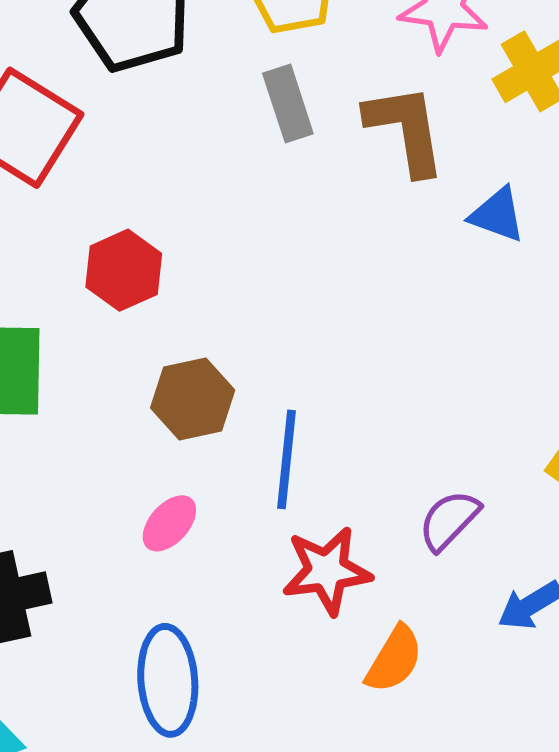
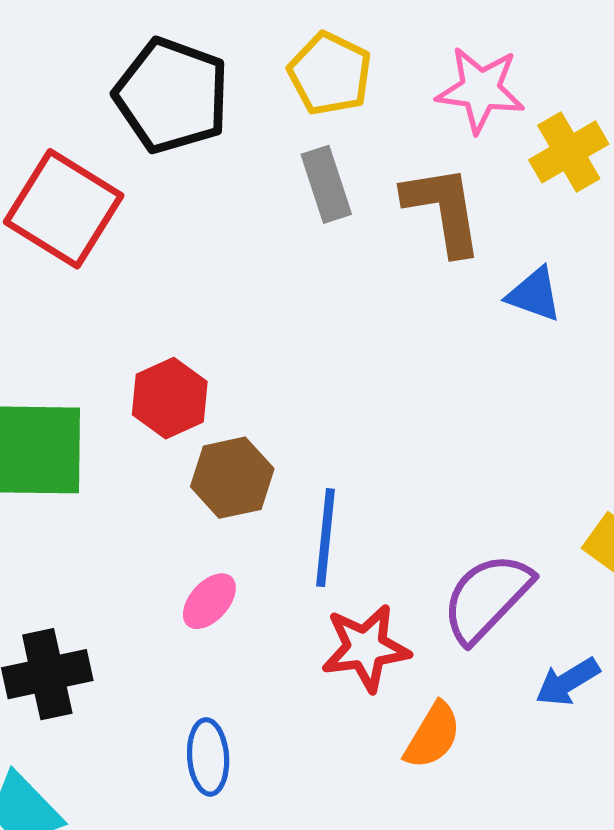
red hexagon: (124, 270) -> (170, 398), moved
purple semicircle: (449, 520) -> (487, 598), size x1.5
blue ellipse: (168, 680) -> (208, 757), size x0.7

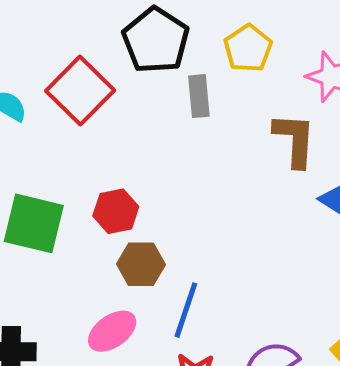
gray rectangle: (326, 184) -> (199, 96), moved
pink ellipse: (209, 601) -> (112, 331), size x1.4

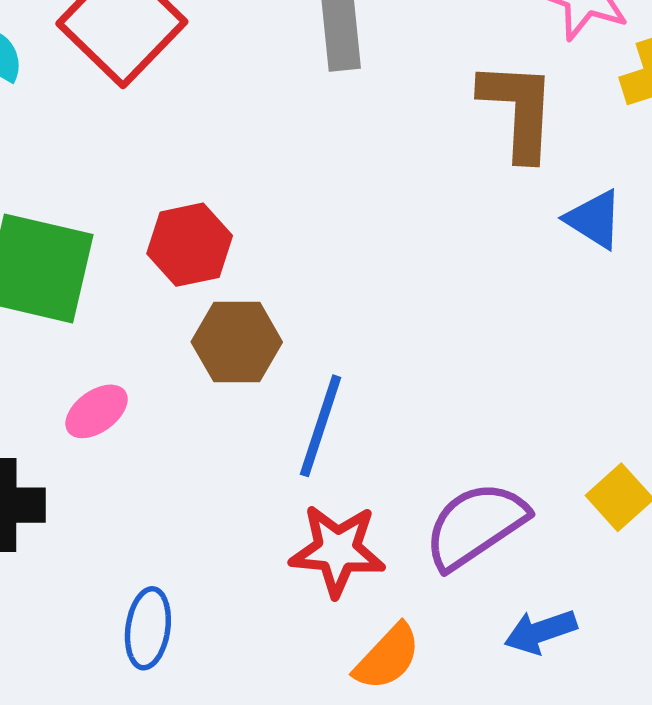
pink ellipse: (112, 331) -> (97, 411), moved, size x0.7

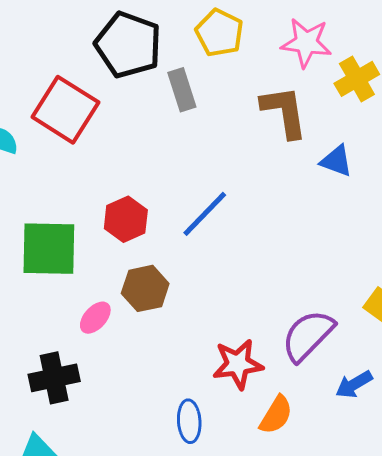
brown hexagon: (237, 342) -> (145, 288), moved
blue line: (321, 426) -> (205, 214), moved, turned 38
blue ellipse: (148, 628) -> (189, 421), moved

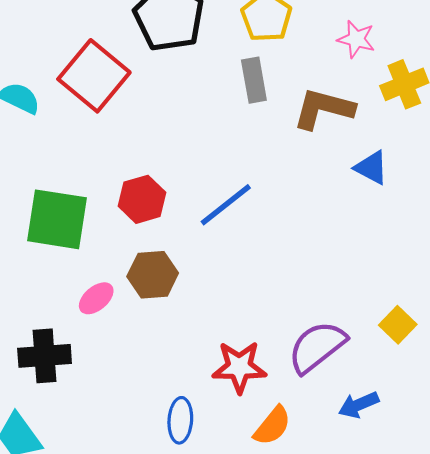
pink star: (306, 43) -> (356, 39), size x0.7
gray rectangle: (182, 90) -> (254, 80), moved
brown L-shape: (284, 112) -> (323, 109), turned -74

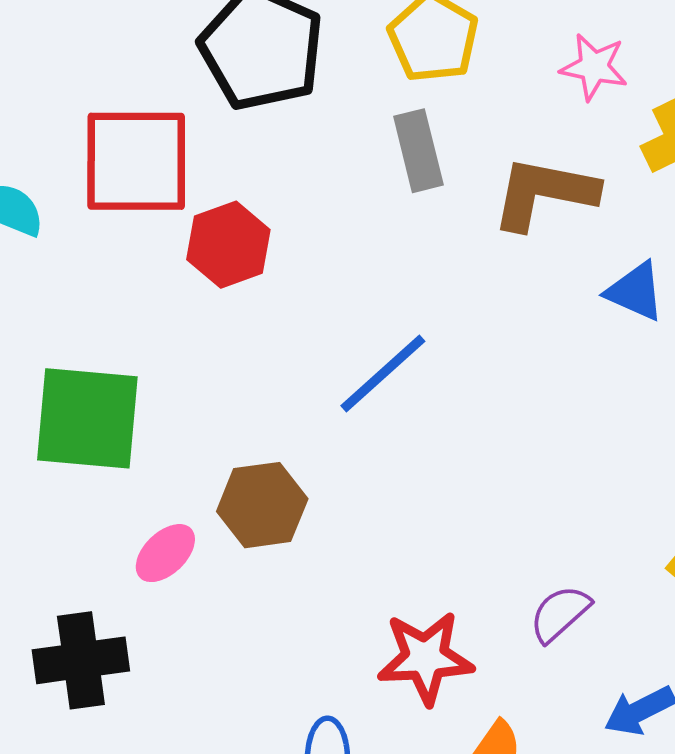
red square: (94, 76) -> (136, 161), turned -36
red hexagon: (142, 199) -> (228, 245), moved
purple semicircle: (317, 347) -> (560, 614), size x0.6

